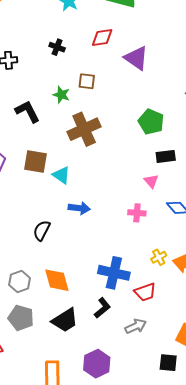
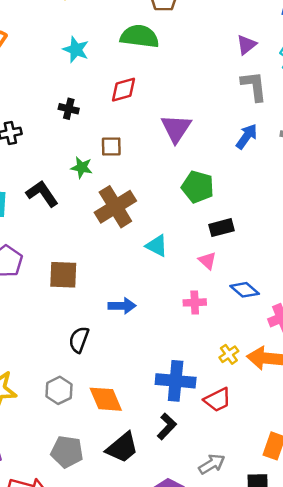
purple triangle: (136, 58) -> (176, 128), moved, turned 36
brown square: (36, 162) -> (63, 275), moved
cyan triangle: (61, 175) -> (157, 246), moved
gray hexagon: (20, 282) -> (59, 390), moved
gray arrow: (136, 326) -> (212, 464), moved

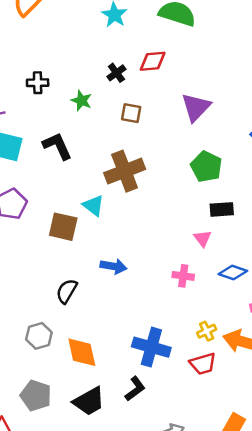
black cross: (69, 109) -> (116, 73), moved, turned 30
green star: (82, 167) -> (81, 101), moved
cyan triangle: (157, 246) -> (93, 206), moved
blue diamond: (245, 290) -> (233, 273), turned -32
red trapezoid: (218, 400) -> (203, 364), moved

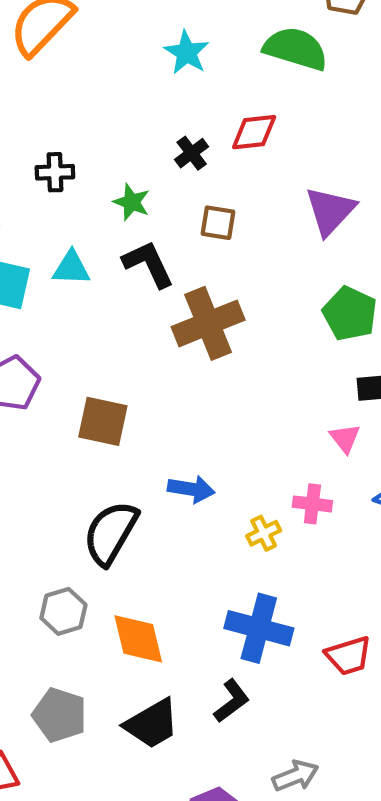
black L-shape: (57, 146) -> (148, 264), moved
cyan triangle: (93, 206) -> (71, 268), moved, turned -35
black semicircle: (67, 291) -> (111, 533), size x1.5
yellow cross: (207, 331) -> (264, 533), moved

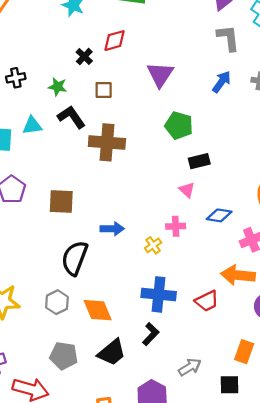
brown cross: (208, 323) -> (107, 142), turned 36

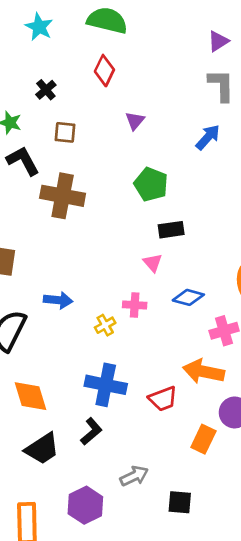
red diamond: (115, 41) -> (104, 71), moved, turned -55
purple triangle: (160, 74) -> (135, 121), size x0.6
orange rectangle: (244, 352) -> (203, 439), moved

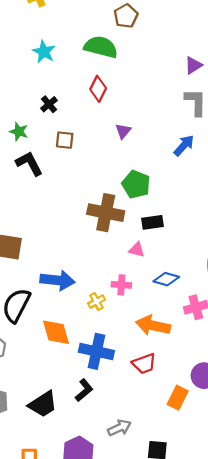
brown cross: (63, 196) -> (106, 213), moved
pink triangle: (153, 263) -> (137, 250), turned -35
blue arrow: (58, 300) -> (57, 280), size x1.4
orange arrow: (204, 372) -> (153, 326), moved
orange diamond: (31, 396) -> (56, 332), moved

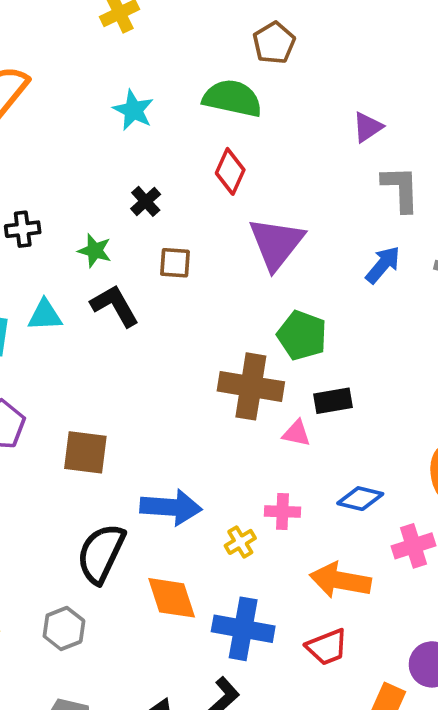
purple triangle: (193, 65) -> (368, 127), moved
purple triangle: (123, 131) -> (276, 243), size x2.0
pink triangle: (137, 250) -> (296, 433), moved

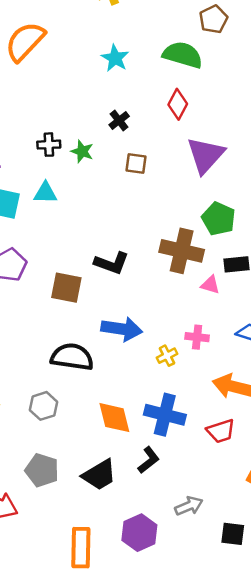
black cross: (23, 229) -> (49, 145), moved
black L-shape: (115, 306) -> (112, 263), moved, turned 136
black semicircle: (101, 553) -> (72, 357), turned 69
orange diamond: (172, 598) -> (114, 418), moved

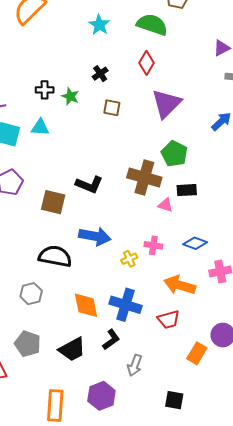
gray arrow: (189, 506) -> (135, 365), moved, turned 130

